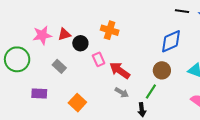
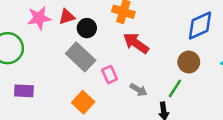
pink rectangle: (99, 59) -> (110, 75), moved
gray rectangle: (59, 66) -> (81, 57), moved, size x1.6
red arrow: (120, 70) -> (136, 43), moved
purple rectangle: (39, 94) -> (24, 91), moved

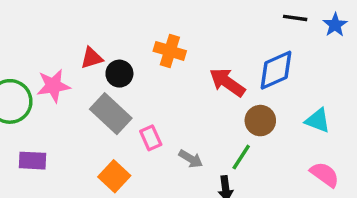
pink star: (39, 18) -> (53, 86), moved
red arrow: (136, 43) -> (227, 82), moved

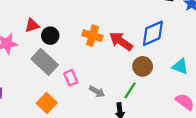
orange cross: (170, 51) -> (92, 36), moved

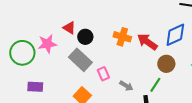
red triangle: (32, 25) -> (69, 28), turned 48

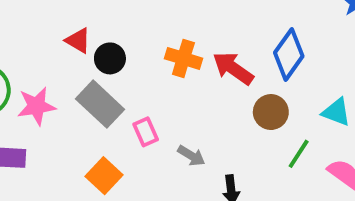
blue diamond: (175, 35) -> (289, 54), turned -30
pink star: (47, 44) -> (36, 106), moved
green line: (155, 85) -> (299, 154), moved

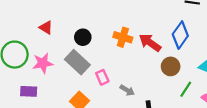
red triangle: (78, 41) -> (46, 27), moved

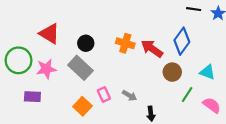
red triangle: (46, 27) -> (49, 34), size x1.5
pink rectangle: (102, 77) -> (104, 94), moved

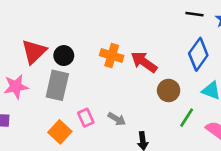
red triangle: (49, 34) -> (34, 52), moved, turned 45
blue diamond: (182, 41) -> (198, 54), moved
gray rectangle: (80, 68) -> (57, 85), turned 60

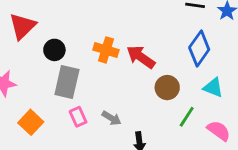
red triangle: (34, 52) -> (22, 26), moved
gray rectangle: (57, 85) -> (67, 82), moved
orange square: (60, 132) -> (31, 122), moved

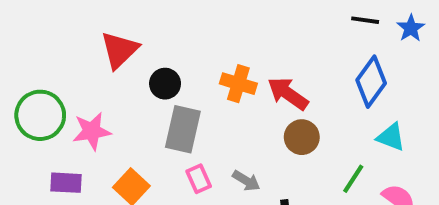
brown circle: (167, 88) -> (302, 137), moved

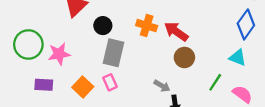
blue diamond: (371, 82) -> (246, 24), moved
pink rectangle: (199, 179) -> (110, 82), moved
gray arrow: (246, 181) -> (162, 86), moved

